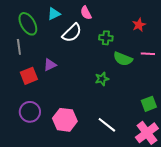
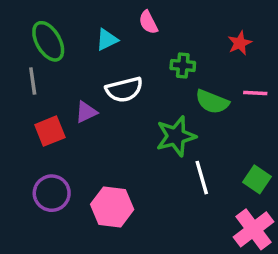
cyan triangle: (54, 14) -> (107, 40), moved
white semicircle: (72, 33) -> (124, 90), moved, turned 30
green star: (102, 79) -> (176, 136), size x1.6
green square: (149, 104) -> (257, 179), turned -35
white line: (107, 125) -> (202, 178), moved, turned 36

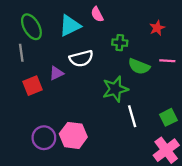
cyan triangle: (107, 40) -> (70, 26), size x1.5
green square: (257, 179) -> (168, 117), turned 30
purple circle: (52, 193) -> (44, 138), moved

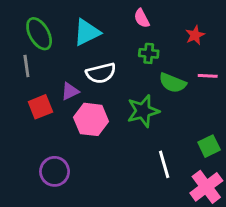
pink semicircle: (97, 14) -> (142, 18), moved
white line: (132, 116) -> (164, 164), moved
pink hexagon: (73, 135) -> (91, 119), moved

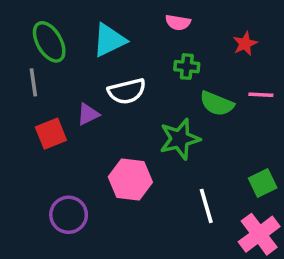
pink semicircle: (142, 18) -> (178, 22), turned -54
pink hexagon: (91, 119) -> (130, 179), moved

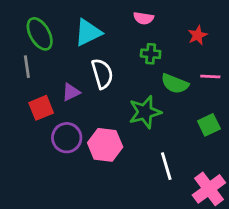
white semicircle: (127, 91) -> (102, 74), turned -92
green square: (263, 183) -> (209, 125), moved
purple circle: (69, 215) -> (67, 138), moved

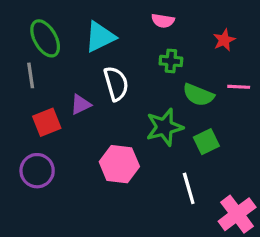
green square: (209, 125) -> (206, 142), moved
purple circle: (67, 138) -> (37, 171), moved

